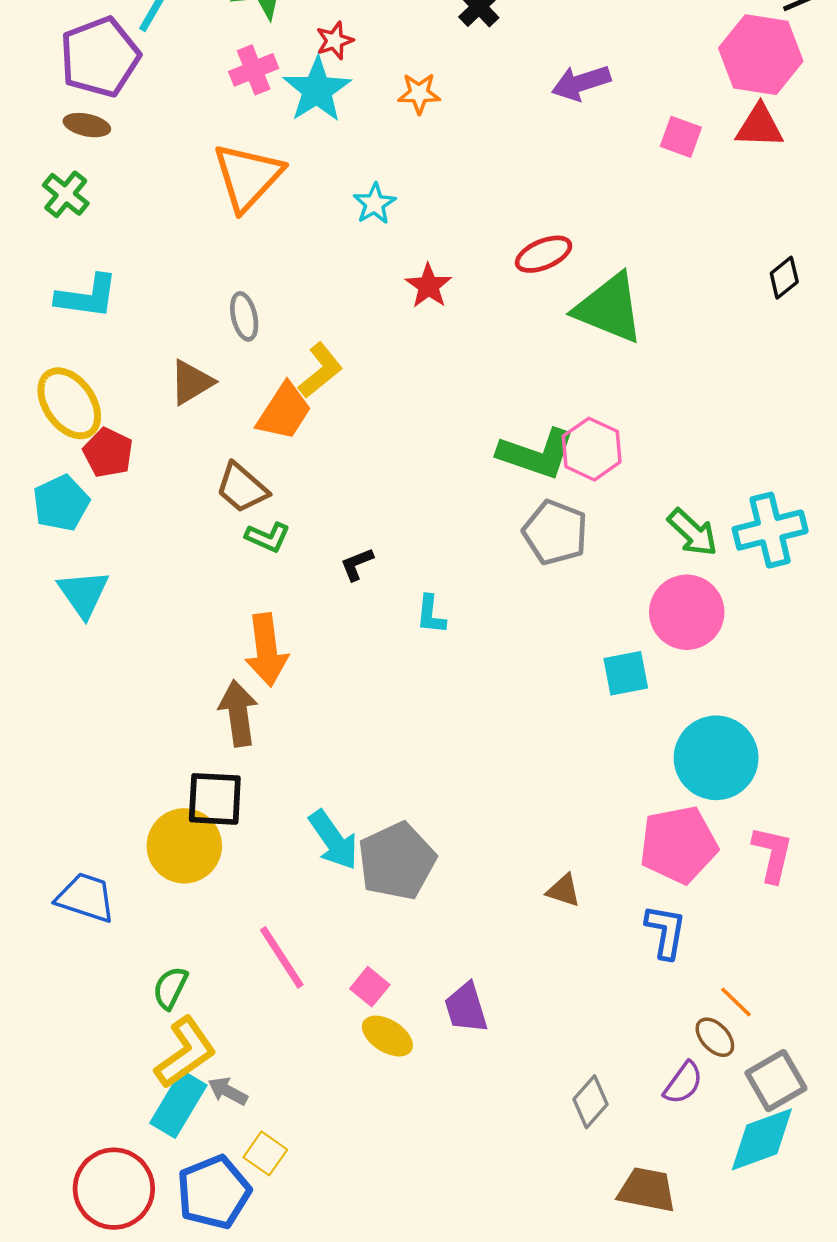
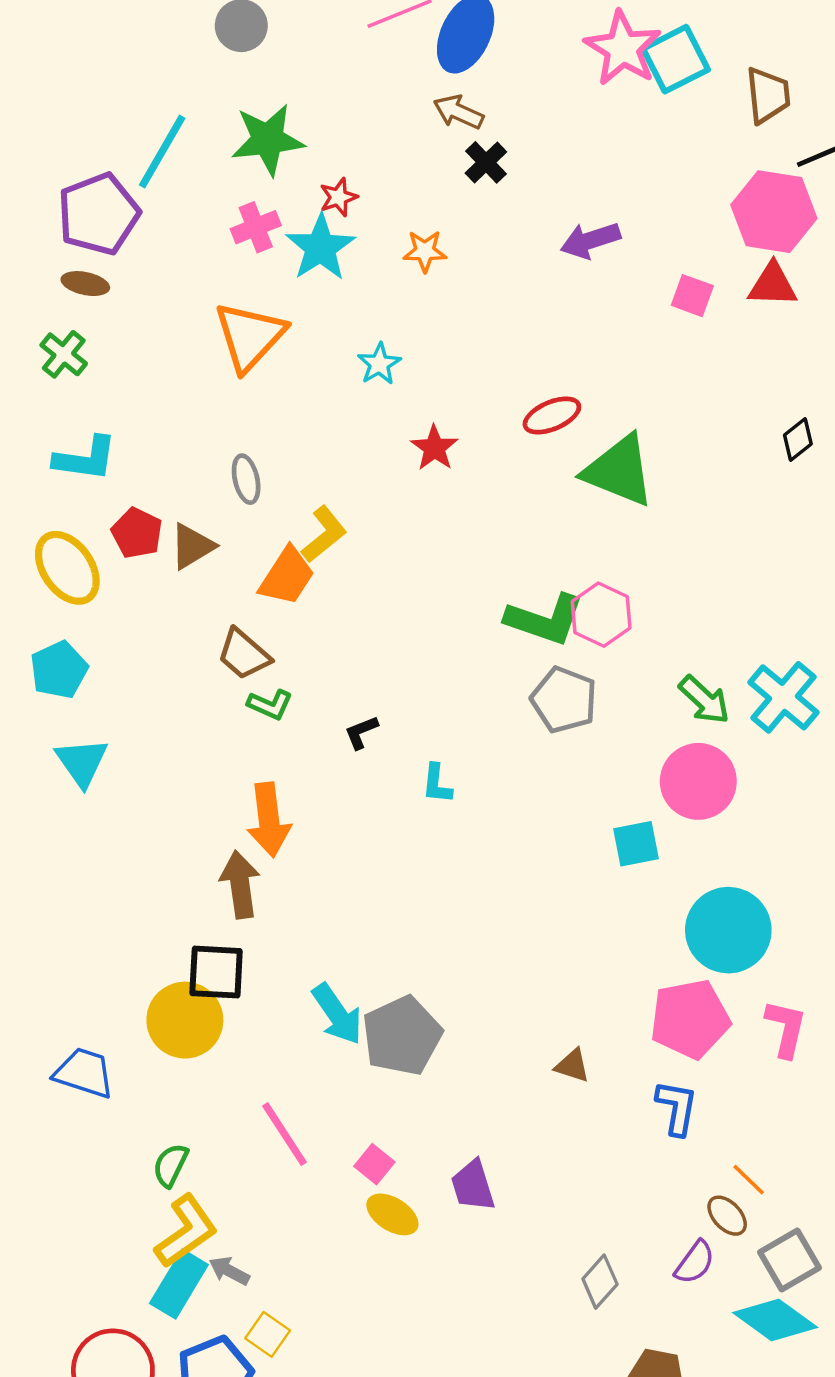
red pentagon: (108, 453) -> (137, 533), moved
cyan cross: (770, 530) -> (783, 697), turned -36
cyan diamond: (762, 1139) -> (775, 1320), turned 56

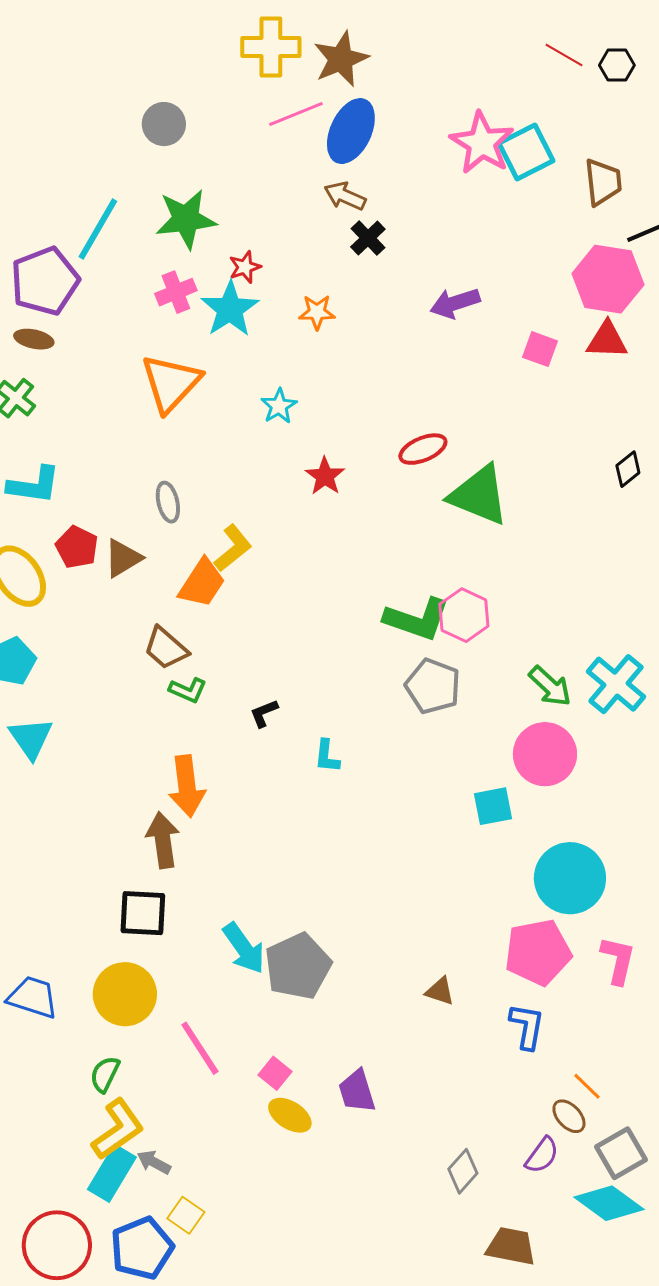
yellow circle: (185, 1020) -> (125, 994), moved

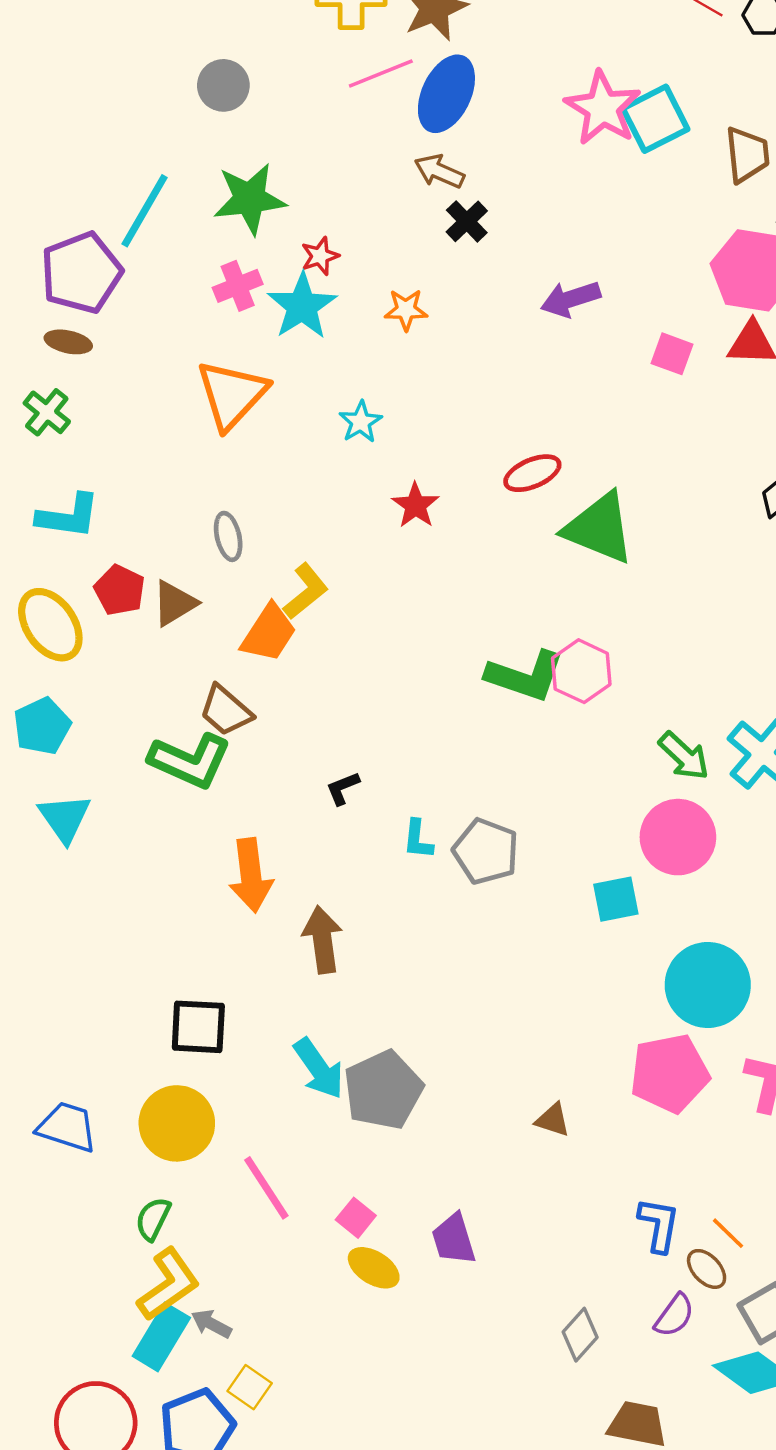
gray pentagon: (433, 686) -> (486, 851), moved
green L-shape: (188, 690) -> (190, 761), moved, size x1.8
brown arrow: (163, 840) -> (322, 940), moved
blue L-shape: (527, 1026) -> (659, 1225), moved

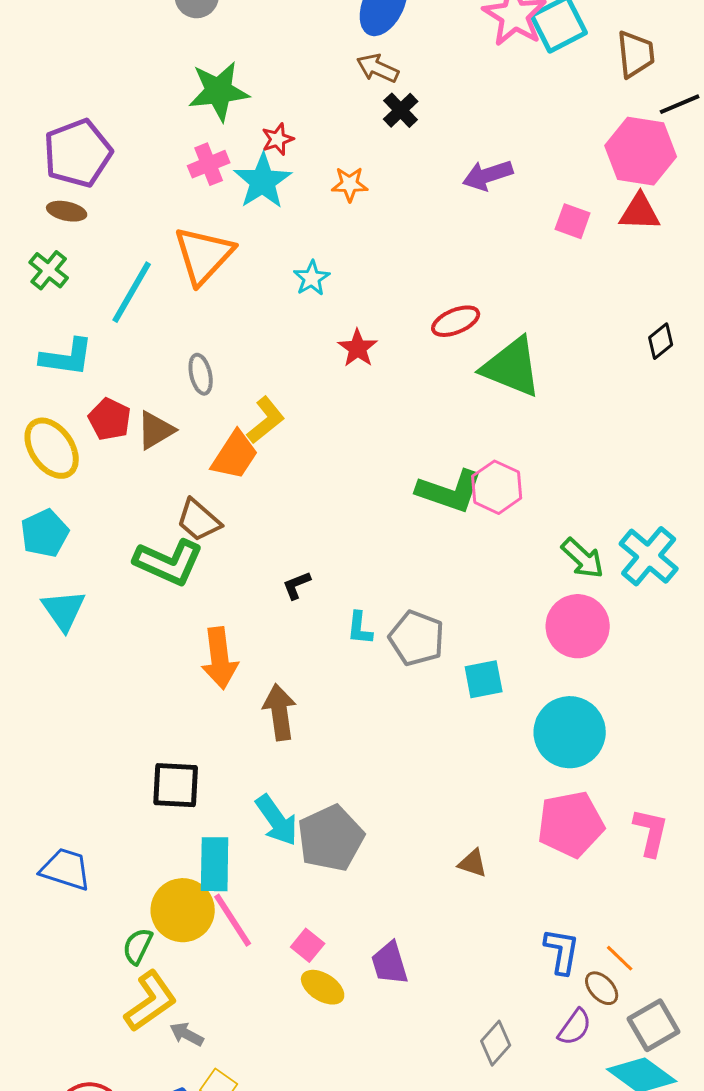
cyan line: (145, 211) -> (132, 292), moved
cyan square: (616, 899) -> (484, 679), moved
cyan circle: (708, 985) -> (570, 732), moved
yellow circle: (177, 1123) -> (183, 910), moved
cyan rectangle: (161, 1337) -> (215, 864), moved, turned -30

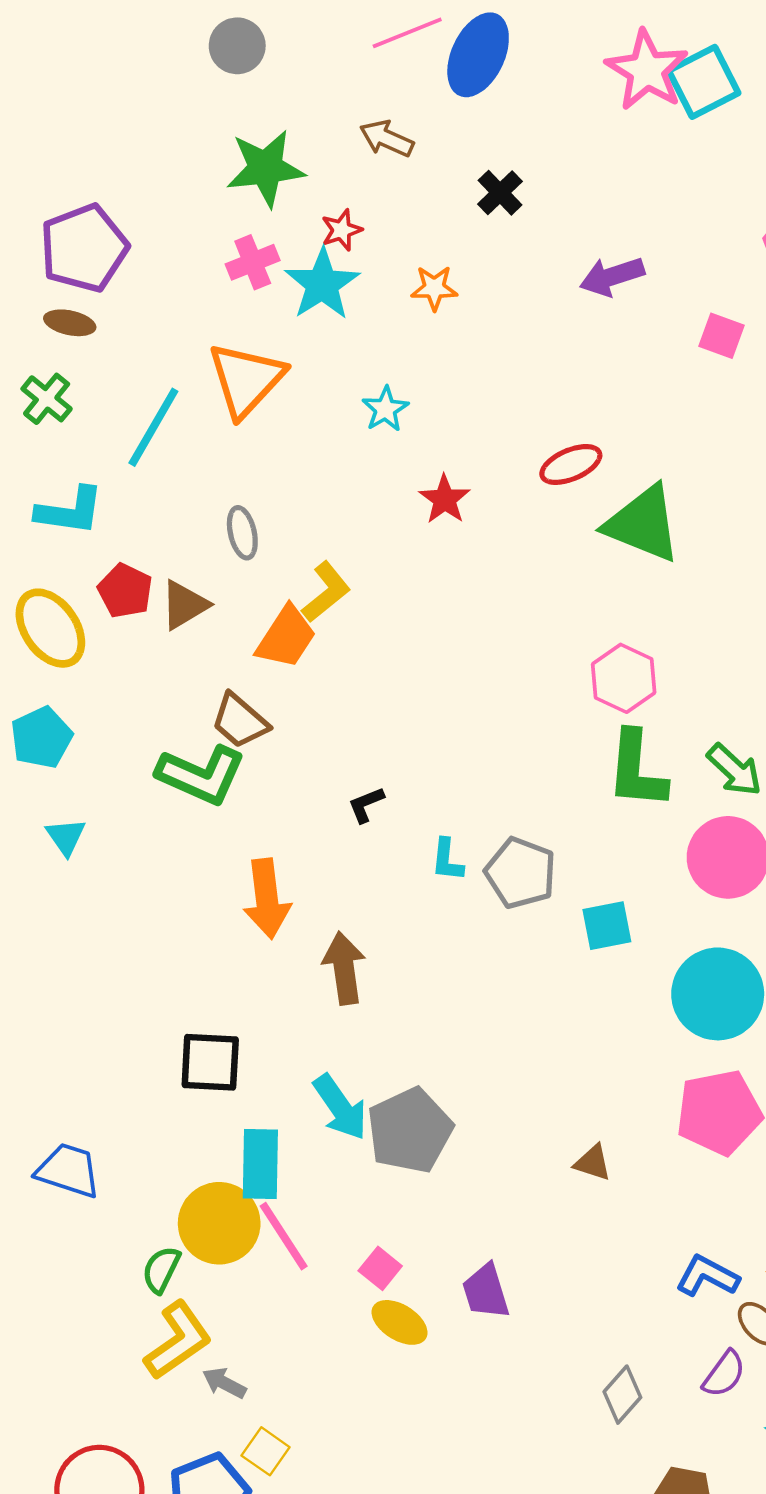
brown arrow: (378, 68) -> (387, 139), moved
green L-shape: (450, 491) -> (637, 770), moved, turned 76
cyan triangle: (64, 610) -> (66, 837), size x0.7
blue L-shape: (562, 951) -> (707, 1276), turned -72

